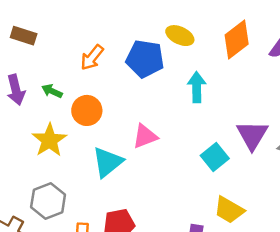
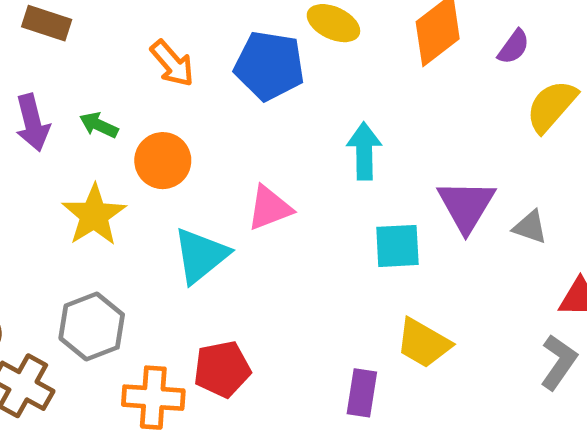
orange arrow: (92, 58) -> (172, 63), turned -80
cyan arrow: (197, 87) -> (364, 151), moved
cyan square: (215, 157) -> (397, 246), turned 36

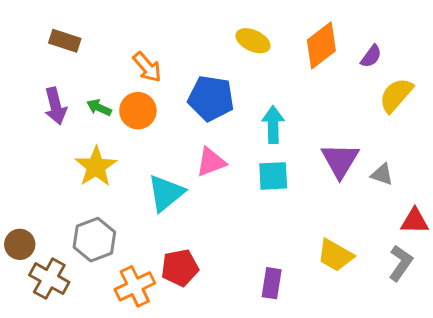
blue pentagon: (269, 66) -> (211, 98), moved
orange circle: (163, 161) -> (138, 111), moved
cyan square: (397, 246) -> (273, 176), moved
yellow trapezoid: (424, 343) -> (335, 255), moved
orange cross: (153, 398) -> (135, 286), turned -30

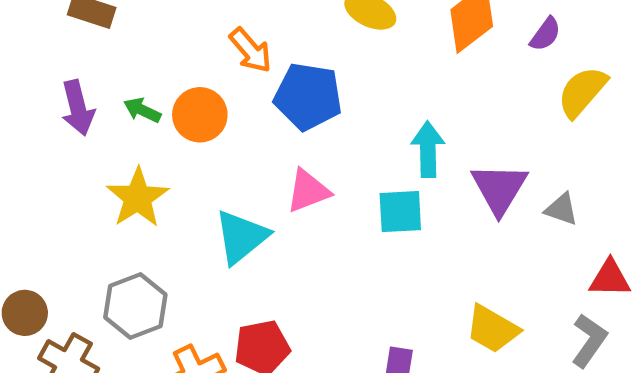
orange arrow: (147, 67) -> (251, 50), moved
cyan arrow: (273, 125) -> (428, 149), moved

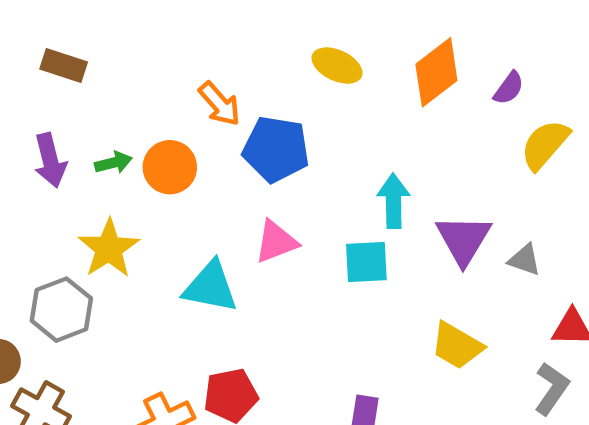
green arrow: (142, 110) -> (113, 163), turned 141
cyan triangle: (241, 237) -> (210, 287), turned 50
gray hexagon: (135, 306) -> (61, 310), moved
yellow trapezoid: (492, 329) -> (457, 346), moved

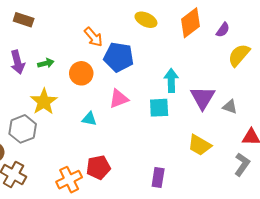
orange circle: (170, 167) -> (81, 73), moved
cyan triangle: (210, 287) -> (89, 119), size x0.6

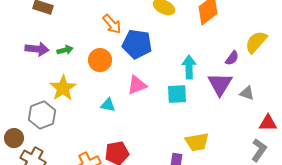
purple semicircle: (223, 30) -> (232, 58), moved
purple arrow: (18, 62) -> (37, 49), turned -70
yellow trapezoid: (200, 145) -> (197, 142), moved, turned -40

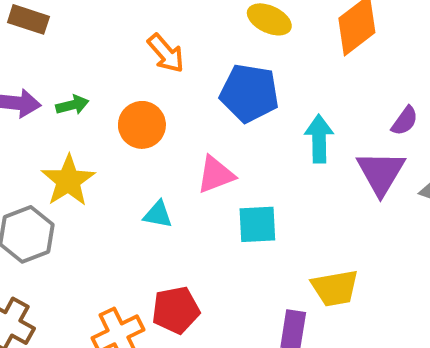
blue pentagon: (137, 44) -> (249, 93), moved
cyan square: (177, 94) -> (257, 224), moved

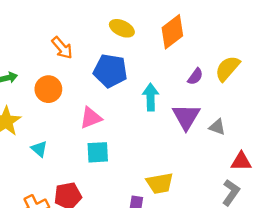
purple semicircle: (405, 121) -> (195, 76), moved
cyan triangle: (158, 214) -> (39, 149), moved, turned 30
cyan square: (257, 224) -> (98, 152), moved

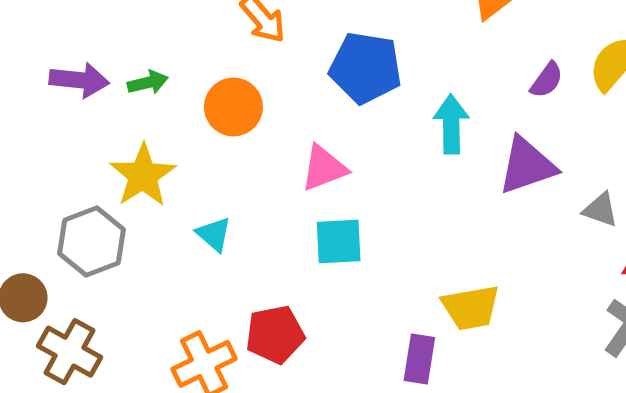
purple triangle: (186, 117) -> (527, 166), turned 40
gray triangle: (217, 127) -> (600, 210), moved

